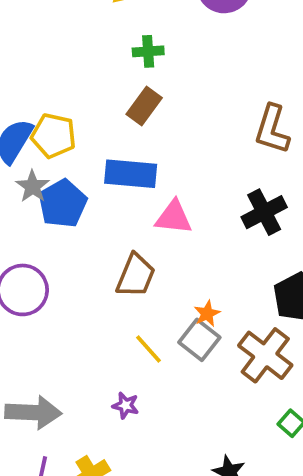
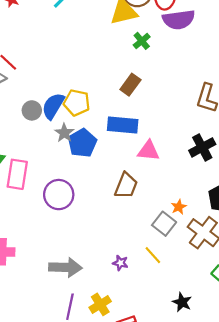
green cross: (148, 51) -> (142, 41), moved, turned -36
orange star: (207, 314) -> (179, 207), moved
yellow line: (148, 349) -> (153, 255), moved

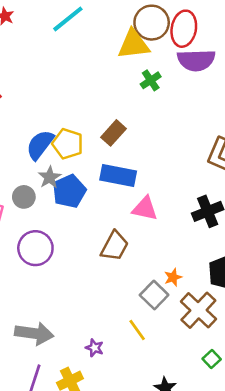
brown rectangle: (130, 85) -> (114, 133), moved
gray circle: (32, 110) -> (24, 197), moved
purple star: (120, 263) -> (94, 348), moved

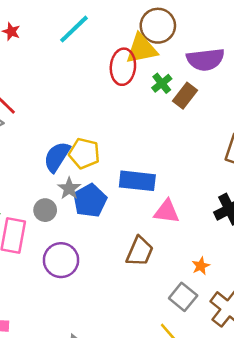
red ellipse: (184, 29) -> (123, 67), moved
brown rectangle: (114, 133) -> (185, 96), moved
orange star: (173, 277) -> (201, 266), moved

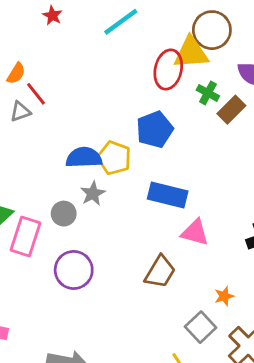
green cross: (162, 83) -> (208, 93), turned -30
blue semicircle: (57, 157) -> (84, 158), turned 48
blue pentagon: (90, 201) -> (155, 129), moved

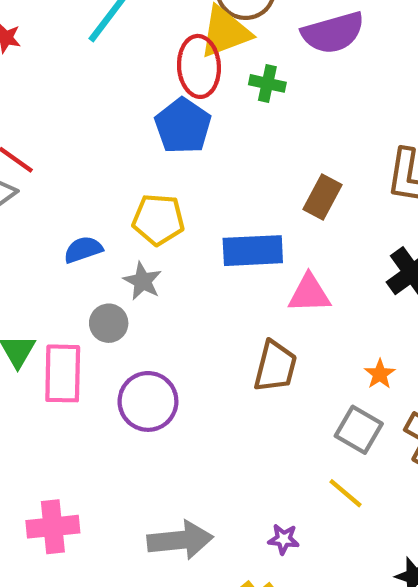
brown rectangle: (231, 110) -> (323, 197), moved
blue pentagon: (155, 129) -> (183, 126), moved
blue semicircle: (84, 158) -> (83, 250), moved, size x0.7

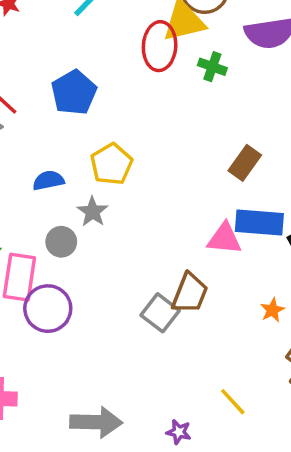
blue pentagon: (183, 126) -> (74, 92), moved
yellow pentagon: (158, 220) -> (111, 164), turned 30
blue rectangle: (253, 251) -> (259, 222), moved
purple circle: (148, 401) -> (48, 309), moved
gray square: (359, 430) -> (160, 313), moved

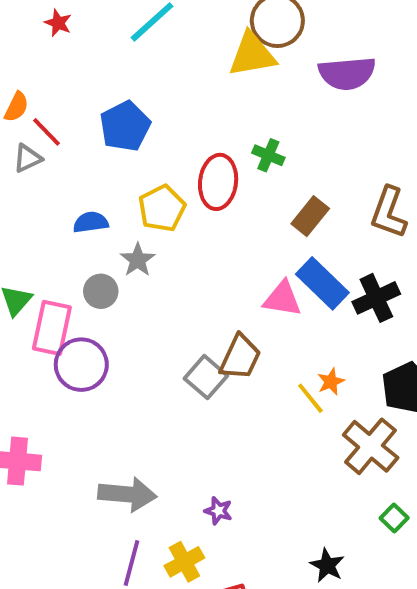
red ellipse: (160, 46) -> (218, 182), moved
green cross: (212, 67) -> (268, 155), moved
blue rectangle: (259, 222) -> (322, 283), turned 36
yellow line: (233, 402) -> (310, 398), moved

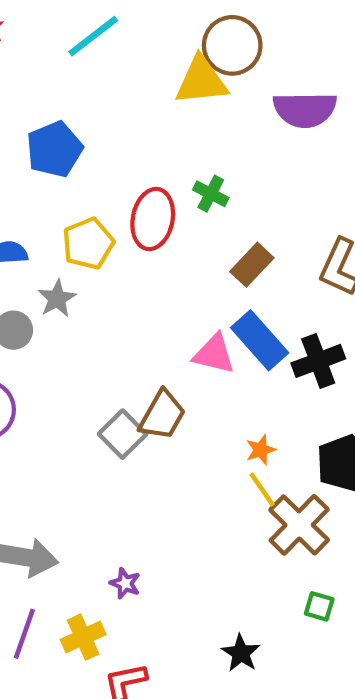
yellow line: (310, 398) -> (262, 489), moved
green square: (394, 518) -> (319, 606), turned -32

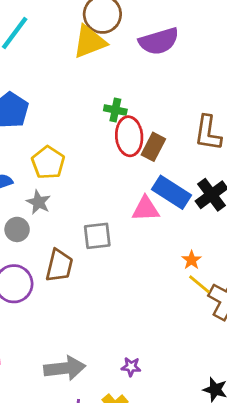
red ellipse: (153, 219) -> (129, 136), moved
brown trapezoid: (162, 415) -> (59, 266), moved
gray square: (123, 434) -> (97, 236), moved, turned -36

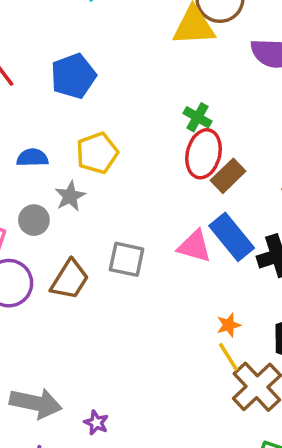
purple star: (131, 367) -> (96, 423), moved

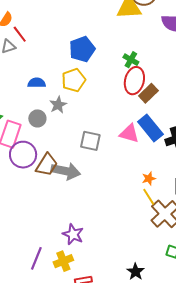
blue pentagon: (73, 76) -> (82, 49), moved
brown trapezoid: (70, 280) -> (47, 165), moved
gray arrow: (36, 403) -> (66, 171), moved
purple star: (96, 423) -> (73, 234), size x1.5

